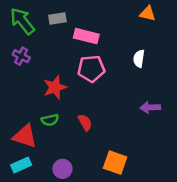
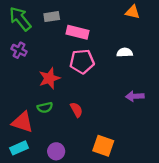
white semicircle: (139, 59) -> (125, 52), turned 80

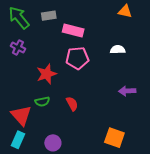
red triangle: (22, 122) -> (21, 115), turned 30
orange square: (103, 146) -> (114, 138), moved
cyan rectangle: (19, 148) -> (18, 140), turned -42

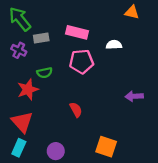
gray rectangle: (49, 16) -> (41, 38), moved
white semicircle: (118, 50) -> (114, 45), moved
red star: (47, 74) -> (28, 90), moved
green semicircle: (42, 102) -> (45, 73), moved
orange square: (114, 138) -> (106, 147), moved

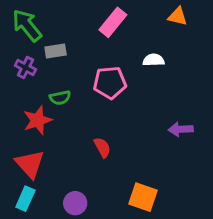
pink rectangle: (77, 32) -> (113, 22), moved, turned -65

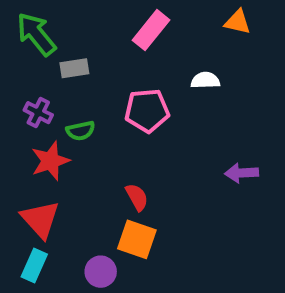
purple cross: (25, 68) -> (38, 113), moved
orange square: (143, 197) -> (137, 239), moved

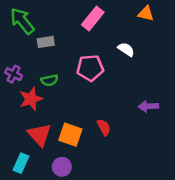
white semicircle: (205, 80) -> (126, 49), turned 35
purple cross: (38, 113) -> (14, 74), moved
red semicircle: (137, 197) -> (104, 127), moved
red triangle: (40, 219) -> (40, 135), moved
orange square: (137, 239) -> (70, 135), moved

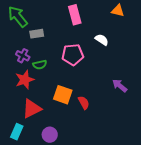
pink rectangle: (93, 18) -> (75, 15), turned -54
purple cross: (14, 74) -> (23, 56), moved
purple arrow: (148, 106) -> (120, 86), turned 42
red triangle: (40, 135) -> (32, 109), turned 45
orange square: (70, 135) -> (63, 95), moved

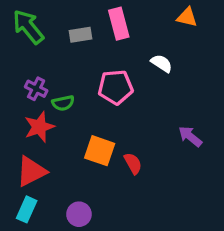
gray rectangle: (37, 34) -> (81, 35), moved
red triangle: (32, 109) -> (31, 171), moved

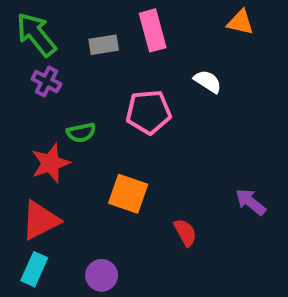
purple cross: (36, 89) -> (46, 81), moved
purple arrow: (190, 136) -> (251, 202), moved
red semicircle: (133, 163) -> (185, 232), moved

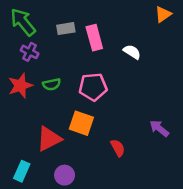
orange triangle: (240, 22) -> (163, 14), moved, turned -48
pink rectangle: (153, 30) -> (94, 38), moved
pink pentagon: (149, 112) -> (93, 87), moved
red star: (51, 163) -> (20, 86), moved
red triangle: (40, 220) -> (49, 139), moved

